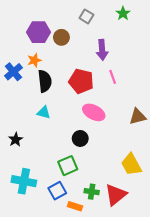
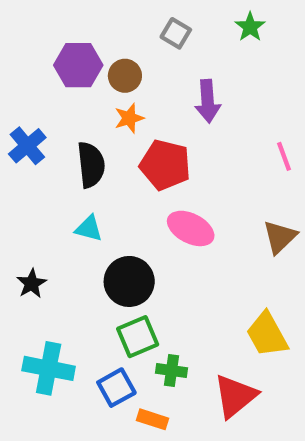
orange star: (34, 60) -> (129, 118), moved
pink line: (113, 77) -> (284, 156), moved
brown triangle: (138, 117) -> (280, 237), turned -30
black circle: (80, 138) -> (129, 281), moved, size x1.5
green cross: (92, 192) -> (172, 371), moved

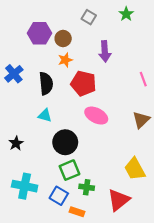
blue square: (116, 388) -> (59, 196), turned -30

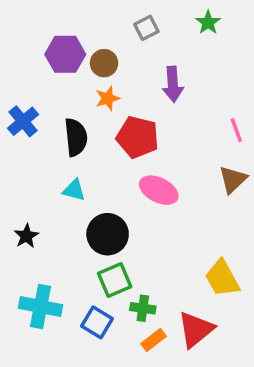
gray square: (89, 17) -> (146, 28), turned 32
brown triangle: (141, 120) -> (233, 180), moved
orange rectangle: (77, 212) -> (153, 340), moved, turned -56

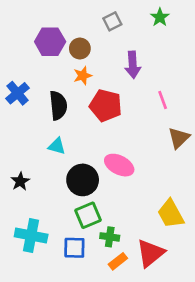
pink line: (236, 130) -> (163, 100), moved
pink ellipse: (159, 190) -> (119, 165), moved
blue square: (97, 322) -> (74, 248), turned -30

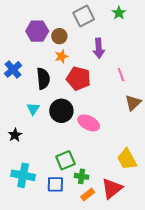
gray square: (112, 21) -> (84, 16), size x1.5
cyan triangle: (57, 146) -> (33, 109), moved, turned 48
black circle: (83, 180) -> (61, 111), moved

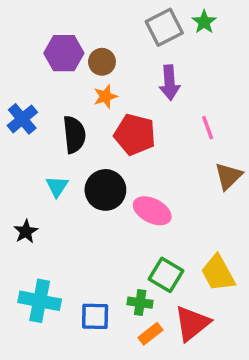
gray square: (84, 16) -> (164, 27), moved
green square: (65, 160) -> (166, 275), moved, turned -36

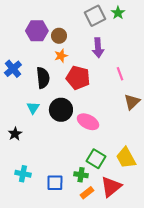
cyan cross: (40, 301) -> (23, 174), size x0.7

